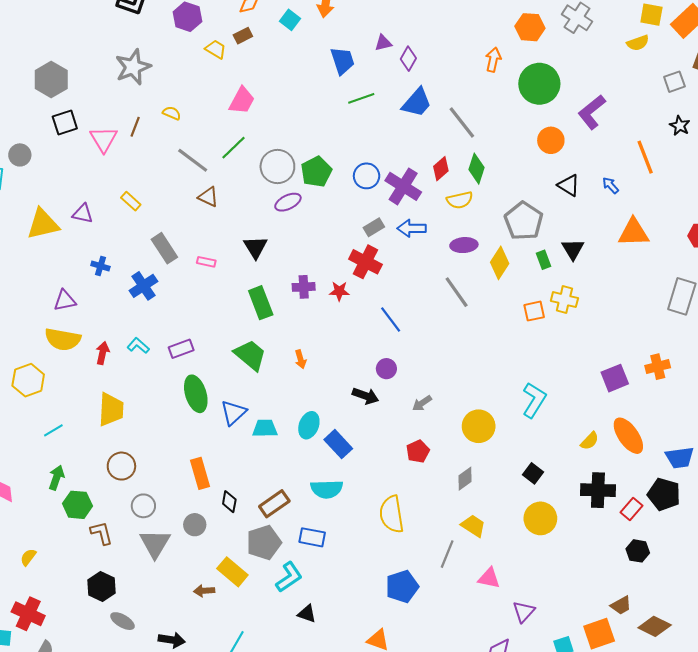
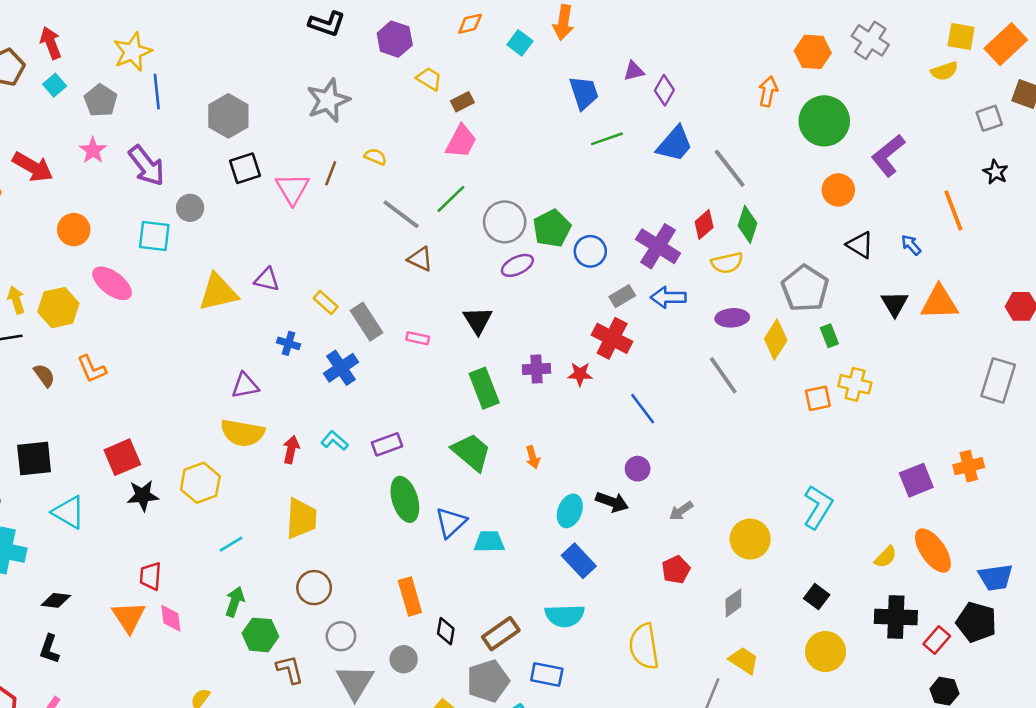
brown rectangle: (243, 36) -> (462, 102), moved
blue circle: (367, 176) -> (590, 251), moved
yellow rectangle: (131, 201) -> (326, 302), moved
black triangle: (573, 249) -> (895, 304), moved
cyan ellipse: (309, 425) -> (570, 511), moved

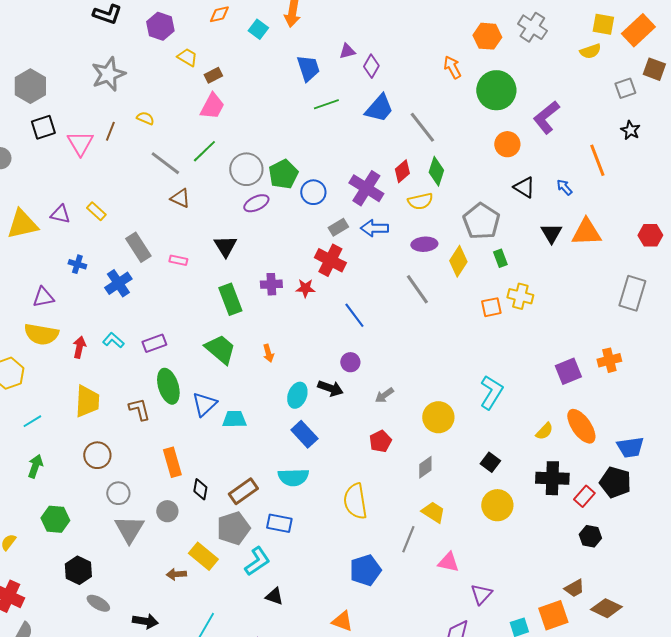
orange arrow: (768, 92) -> (452, 67), turned -40
yellow rectangle: (326, 302) -> (96, 211), moved
green hexagon: (260, 635) -> (55, 519), moved
brown L-shape: (290, 669) -> (139, 409), moved

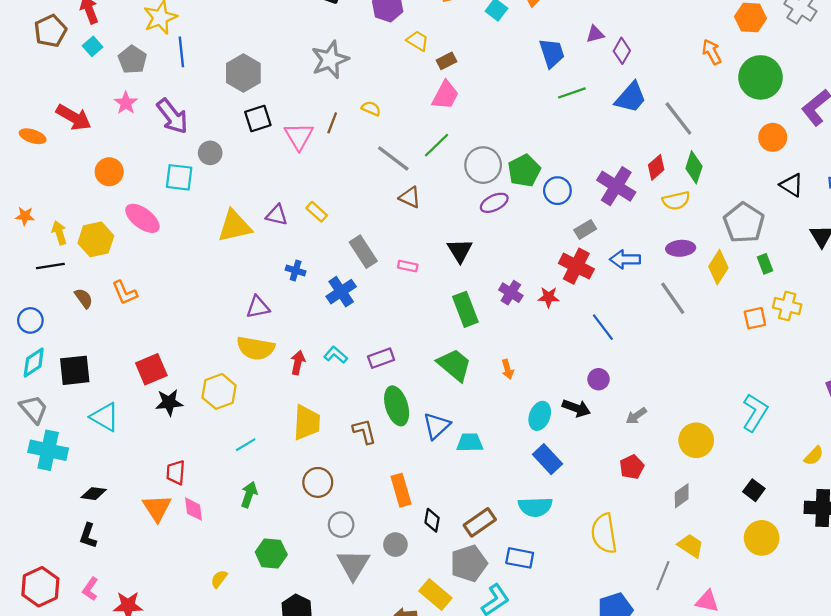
blue arrow: (374, 228) -> (625, 259), moved
purple cross: (271, 284) -> (511, 293), turned 35

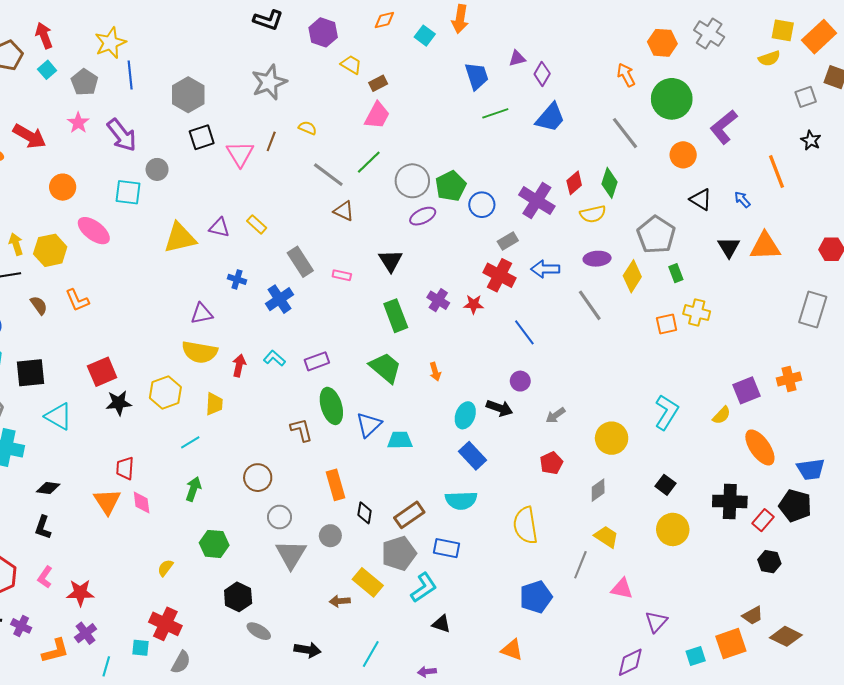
gray line: (678, 118) -> (625, 133), moved
yellow trapezoid: (307, 423) -> (214, 404), moved, size x0.7
yellow semicircle: (814, 456) -> (722, 415), moved

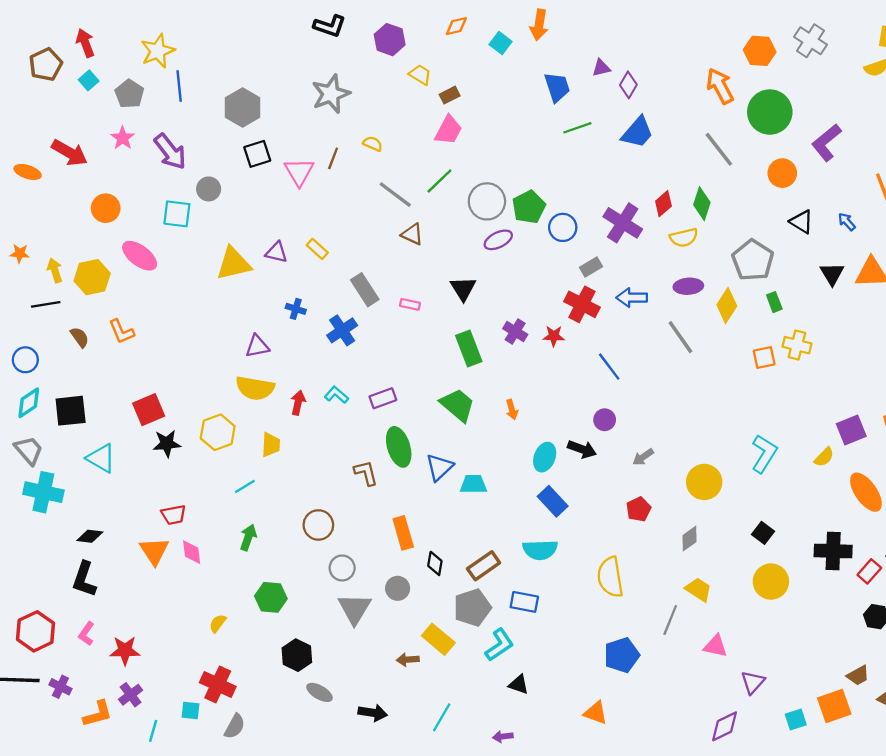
orange arrow: (626, 75) -> (720, 86), size x1.4
red trapezoid: (125, 468) -> (174, 515), turned -105
black L-shape: (43, 527) -> (84, 579), size x1.4

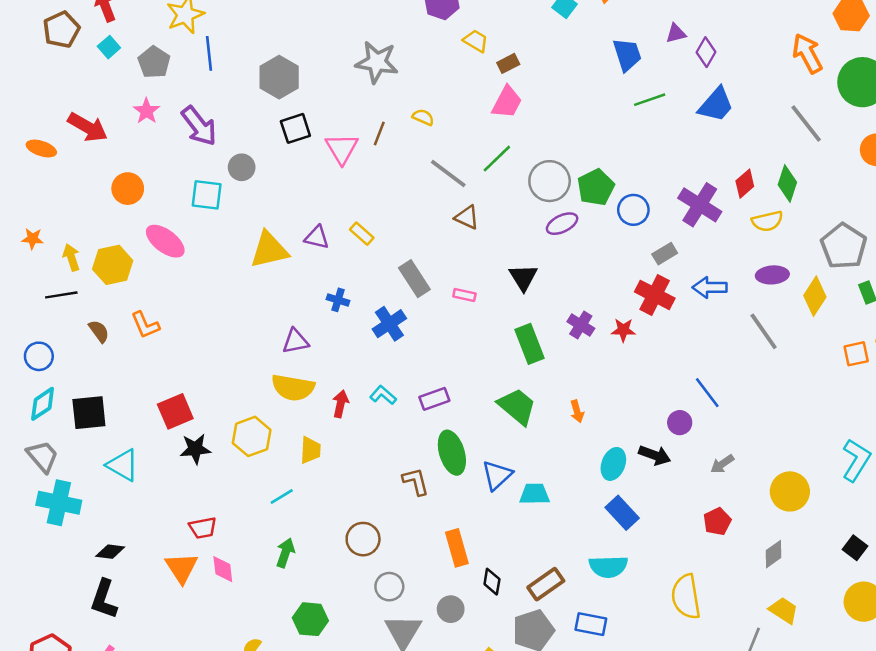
gray star: (331, 94) -> (377, 62), turned 30
blue line: (609, 367) -> (707, 393), moved

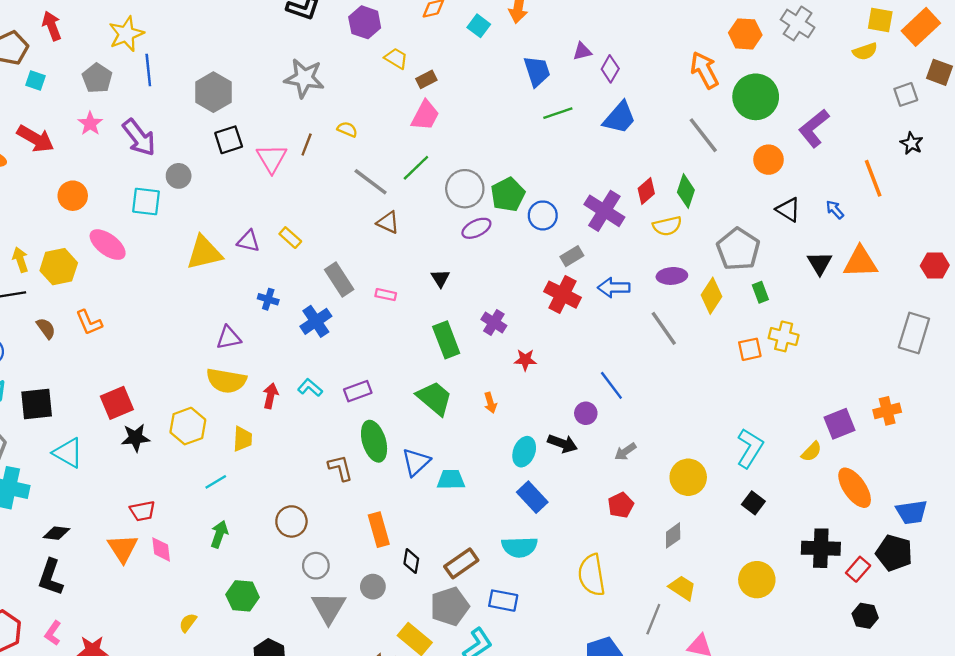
cyan square: (109, 47) -> (35, 81), moved, turned -30
black triangle: (523, 277) -> (440, 278), size x0.7
red star: (623, 330) -> (525, 360), moved
black square: (855, 548) -> (753, 503), moved

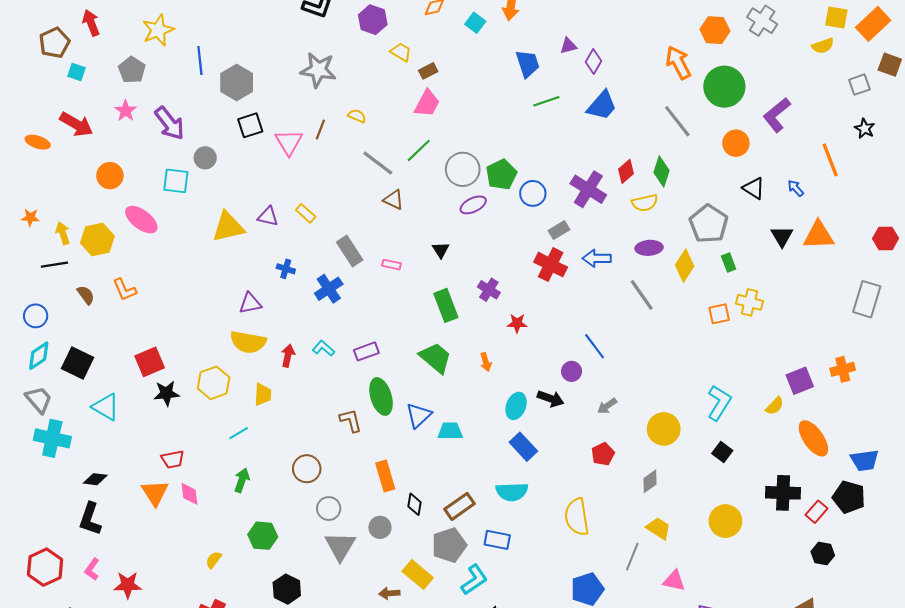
blue line: (148, 70) -> (200, 60), moved
black square: (37, 404) -> (77, 363), turned 32

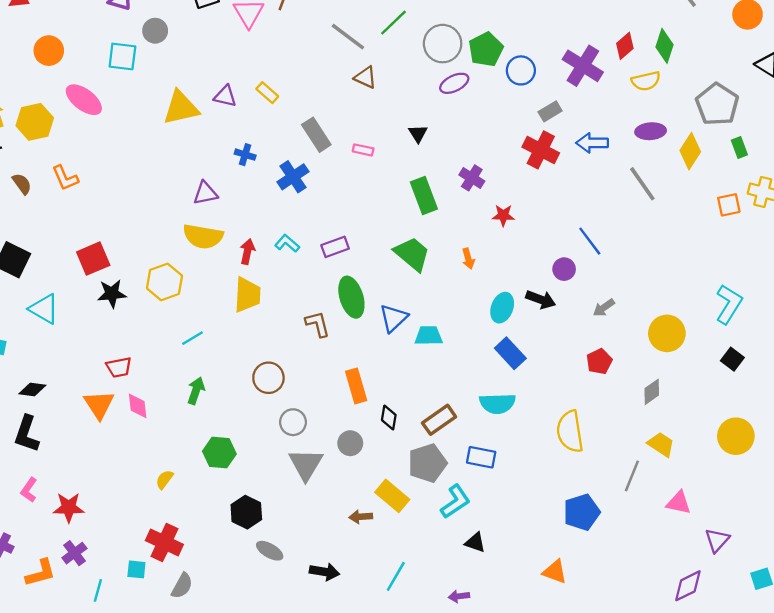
yellow trapezoid: (263, 394) -> (247, 295), moved, size x1.4

